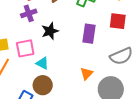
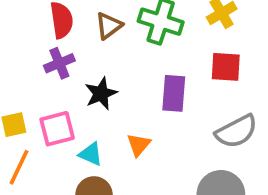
orange triangle: (87, 74) -> (139, 145), moved

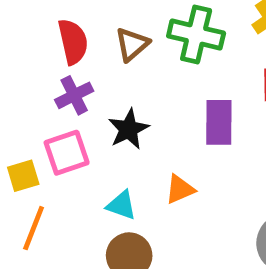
pink square: (57, 129) -> (67, 153), moved
orange triangle: (139, 145) -> (180, 189), turned 30

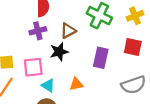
brown triangle: (132, 44) -> (68, 31), moved
pink square: (67, 153) -> (33, 67), moved

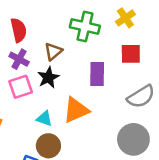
purple cross: (38, 31) -> (19, 59), turned -35
pink square: (33, 67) -> (21, 87), moved
orange triangle: (76, 84) -> (76, 110), size x1.6

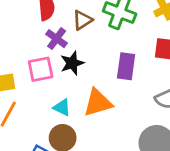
brown triangle: (53, 51) -> (82, 20), moved
purple cross: (19, 59) -> (57, 39), moved

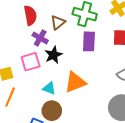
purple rectangle: (126, 66) -> (89, 41), moved

